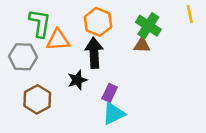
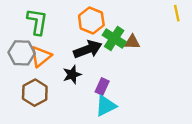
green cross: (148, 26) -> (114, 38), moved
orange triangle: (58, 40) -> (41, 57), moved, turned -35
black arrow: (94, 53) -> (88, 49), turned 72

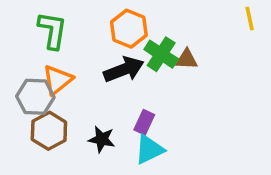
gray hexagon: (22, 53) -> (35, 97), moved
black star: (72, 75) -> (102, 139), moved, turned 30

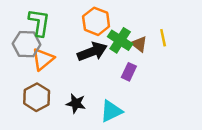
yellow line: (250, 19) -> (163, 38), moved
brown triangle: (187, 59) -> (139, 44), turned 36
gray hexagon: (35, 97) -> (27, 44), moved
purple rectangle: (144, 122) -> (129, 72), moved

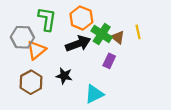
green L-shape: (39, 23) -> (47, 19), moved
black star: (76, 103) -> (64, 76), moved

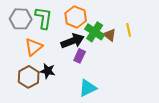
gray hexagon: (22, 37) -> (21, 19), moved
purple rectangle: (109, 61) -> (80, 56), moved
black star: (64, 76) -> (48, 71), moved

